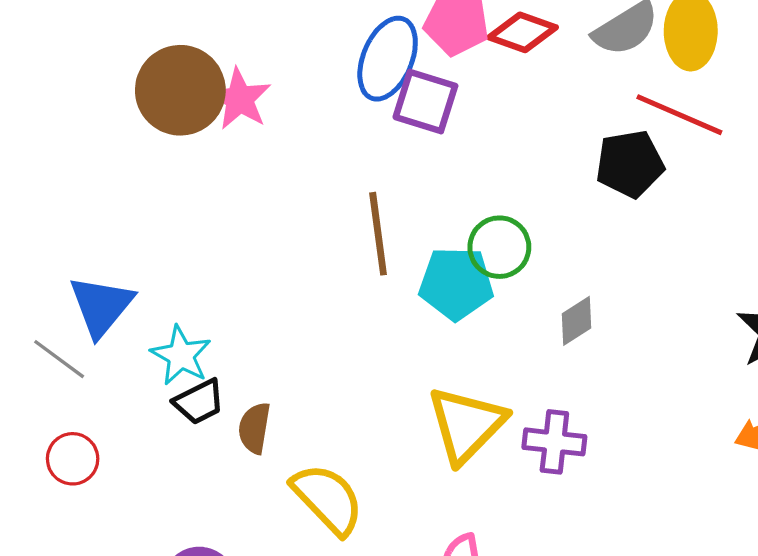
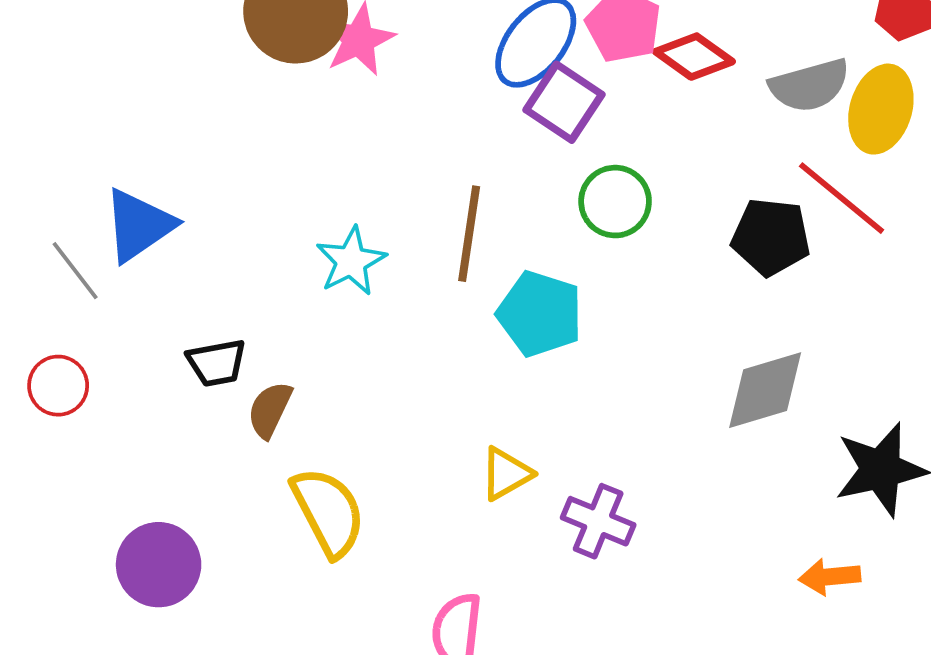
green circle: (499, 247) -> (615, 202), moved
gray diamond: (576, 321) -> (765, 390), moved, size x1.6
cyan star: (181, 355) -> (351, 261), moved
yellow triangle: (466, 424) -> (506, 474), size x0.6

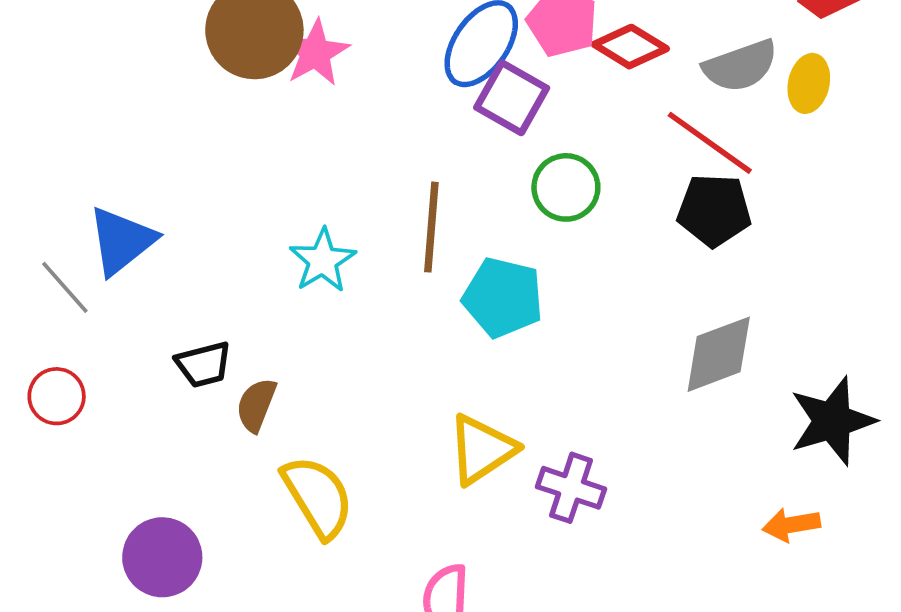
yellow ellipse: (881, 109) -> (809, 83), size x0.7
red line: (842, 198) -> (710, 143), moved
yellow triangle: (506, 474) -> (482, 449), size x1.4

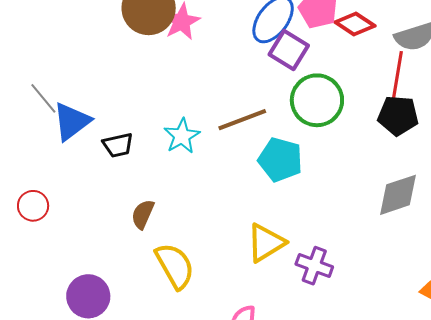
red line: (710, 143) -> (397, 78), turned 62
green circle: (566, 187) -> (317, 100), size x1.4
brown line: (431, 227) -> (242, 120), turned 63
gray line: (65, 287) -> (43, 98), moved
black trapezoid: (203, 364) -> (118, 145), moved

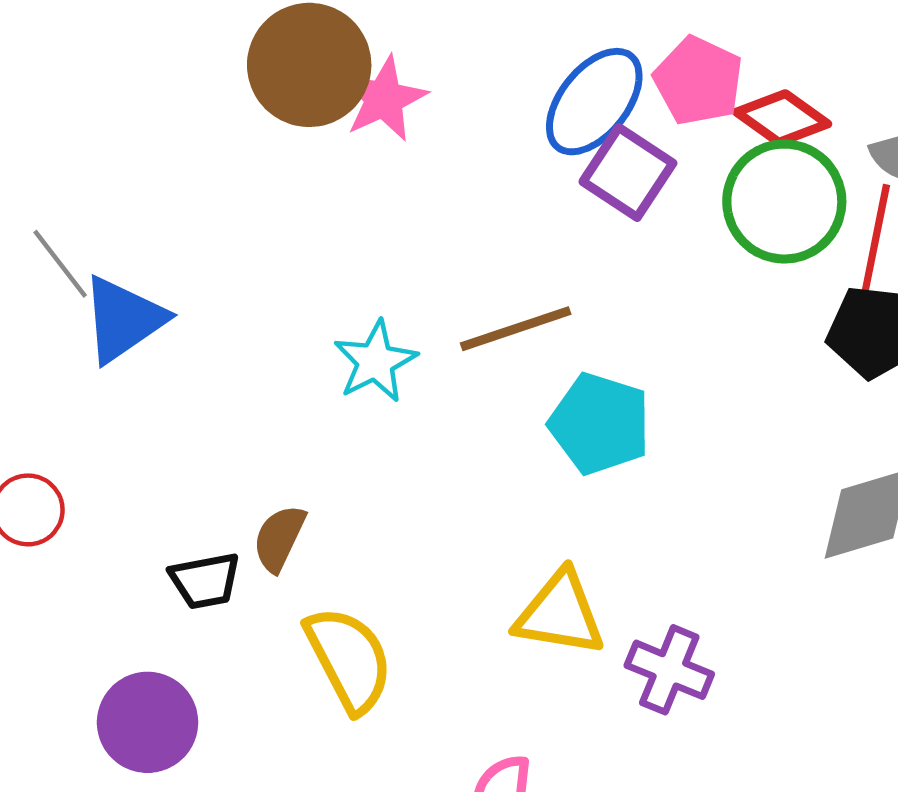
green circle: (317, 100) -> (784, 202), moved
black trapezoid: (118, 145) -> (205, 581), moved
yellow triangle: (266, 243) -> (560, 614), turned 39

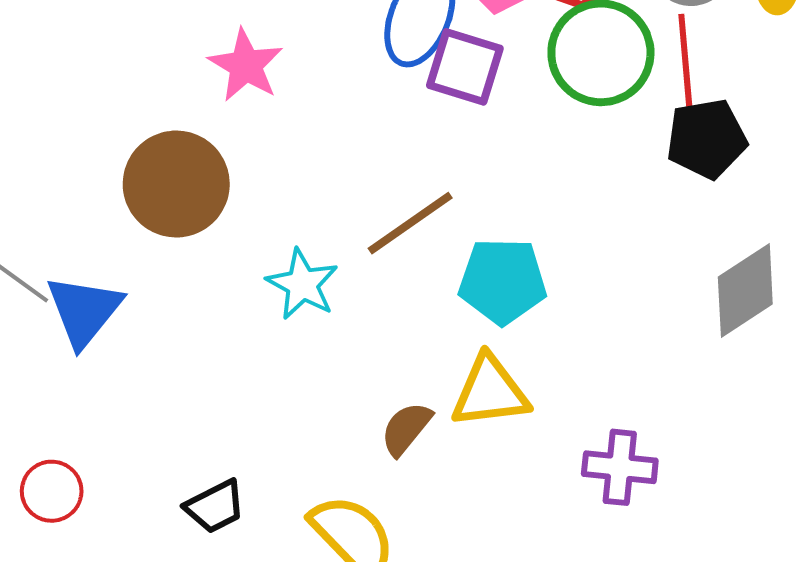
brown circle: (309, 65) -> (176, 184), moved
brown semicircle: (279, 538) -> (406, 429), moved, turned 30
yellow triangle: (560, 614) -> (490, 392), moved

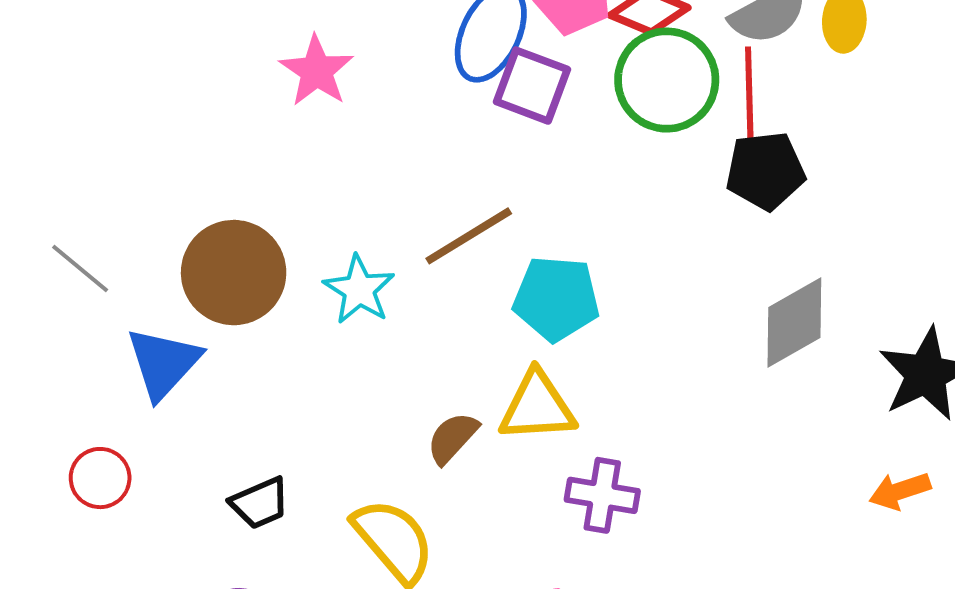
brown circle: (176, 184) -> (234, 273), moved
blue triangle: (84, 311) -> (163, 363), moved
purple cross: (620, 467) -> (602, 495), moved

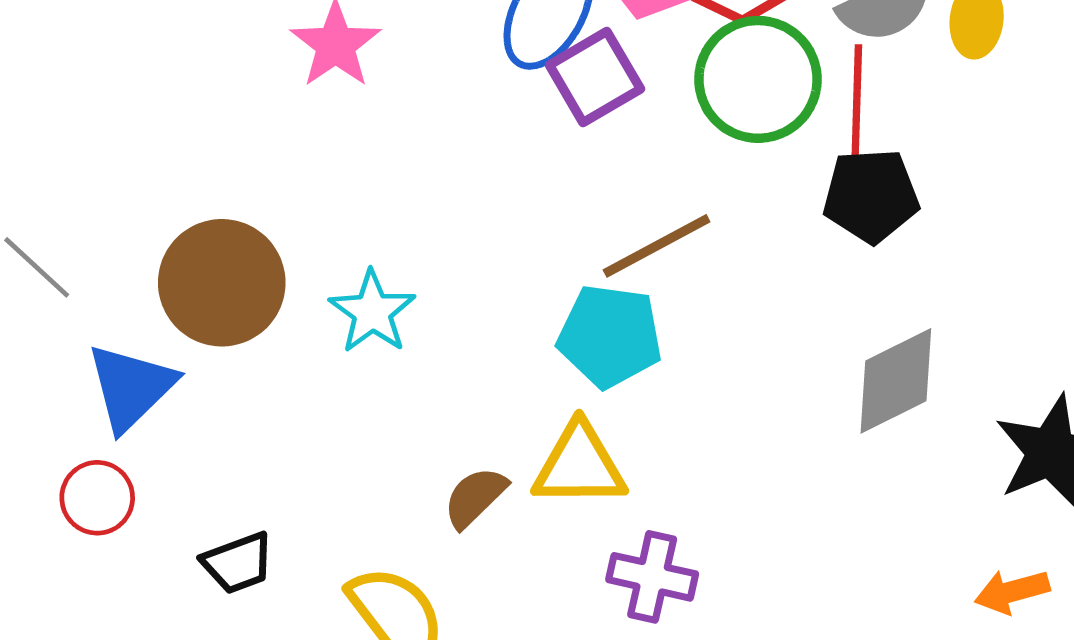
purple square: (532, 86) -> (595, 77), turned 36
brown line: (469, 236) -> (657, 246), moved
red circle: (100, 478) -> (97, 498), moved

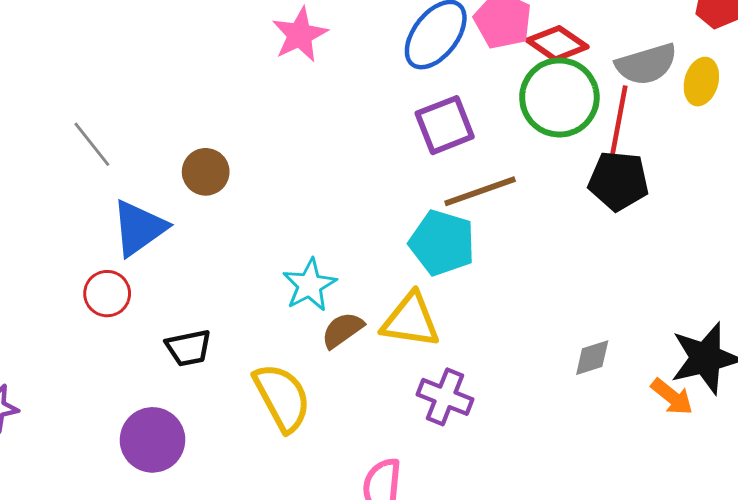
purple square: (595, 77) -> (445, 125), moved
brown circle: (222, 283) -> (206, 172), size x0.6
cyan star: (372, 312) -> (310, 285), moved
gray diamond: (896, 381) -> (592, 358), moved, size x0.6
orange arrow: (1012, 591) -> (672, 397), moved, turned -135

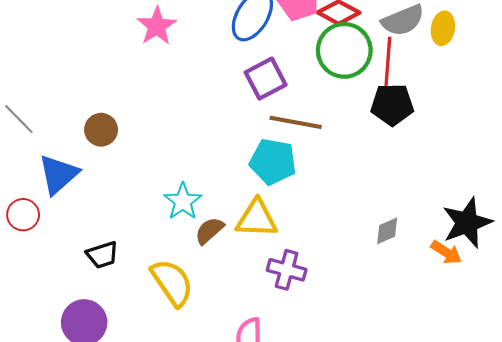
brown line: (480, 191) -> (296, 122), turned 36
red circle: (107, 294) -> (23, 215), moved

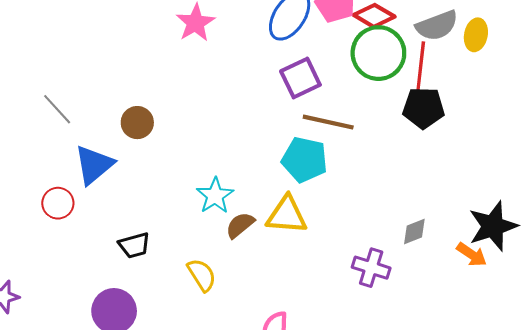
purple cross: (287, 270) -> (371, 268), moved
yellow semicircle: (172, 283) -> (202, 275), size x0.7

